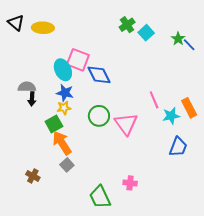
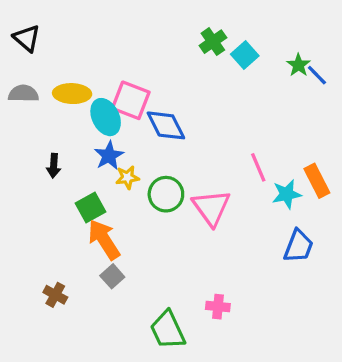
yellow ellipse: (43, 28) -> (72, 94), moved
gray semicircle: (27, 87) -> (23, 94), moved
blue star: (65, 93) -> (109, 156), turned 30
yellow star: (64, 108) -> (127, 177), moved

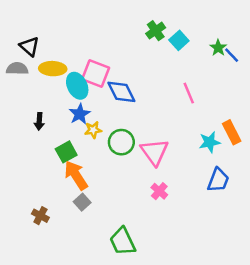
black triangle: (27, 38) -> (29, 47), moved
pink line: (258, 167) -> (189, 93), moved
pink cross: (218, 307) -> (159, 191), moved, turned 35

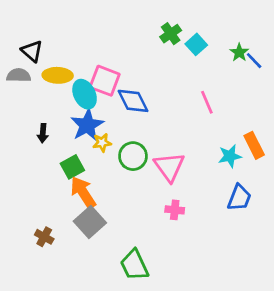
blue star: (80, 114) -> (87, 125), size x1.4
pink cross: (159, 191) -> (175, 210), turned -35
gray square: (82, 202) -> (90, 222), size x1.6

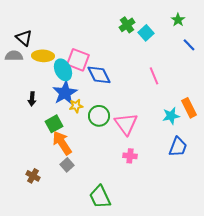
green star: (239, 52) -> (178, 20), moved
gray square: (90, 222) -> (67, 165), size x0.6

